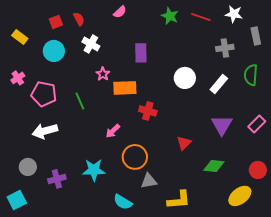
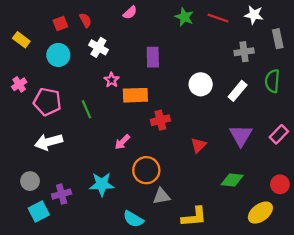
red cross: (148, 111) -> (160, 120), turned -30
red triangle: (184, 143) -> (198, 145), moved
cyan square: (17, 200) -> (39, 211), moved

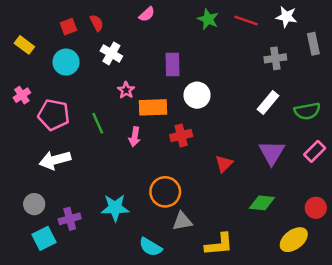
green semicircle: (272, 81) -> (307, 111), moved, turned -105
white circle: (201, 84) -> (197, 95), moved
pink arrow: (122, 142) -> (135, 137), moved, turned -35

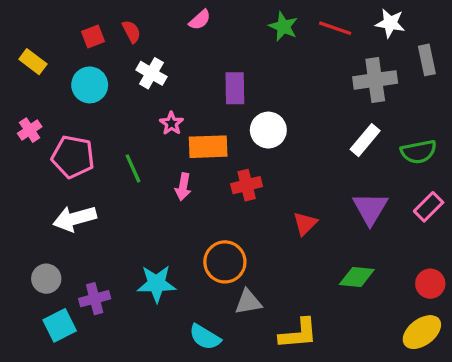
gray cross: (275, 58) -> (375, 80), size x1.4
yellow ellipse: (294, 240) -> (422, 332), moved

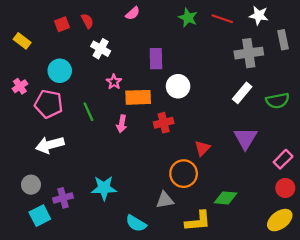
cyan circle: (90, 85) -> (60, 71), moved
pink rectangle: (429, 207) -> (283, 159), moved
orange circle: (225, 262) -> (184, 174), moved
green diamond: (357, 277) -> (226, 198), moved

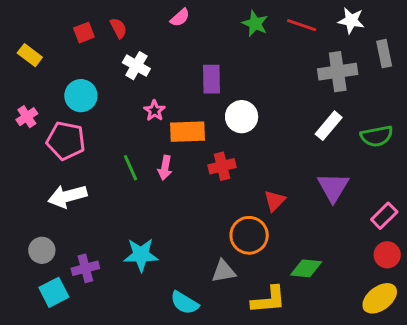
green line: (88, 112) -> (130, 168), moved

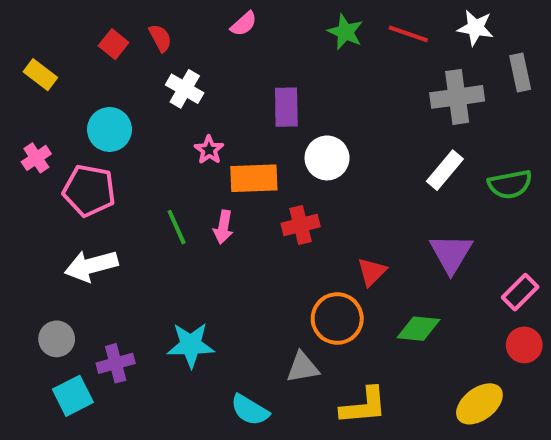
red square: (84, 33) -> (114, 44), turned -30
green diamond: (306, 268) -> (418, 329), moved
yellow ellipse: (380, 298) -> (479, 404), moved

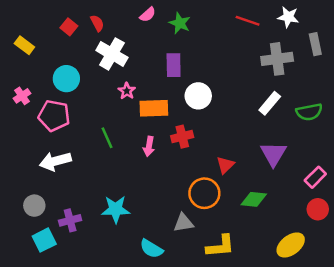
green star: (345, 32) -> (180, 23), moved
white cross: (185, 89) -> (112, 54), size x1.4
pink arrow: (223, 227) -> (149, 146), moved

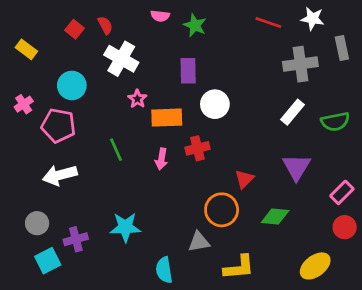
pink semicircle: (148, 15) -> (160, 16), turned 49
cyan semicircle: (151, 249) -> (164, 270), turned 50

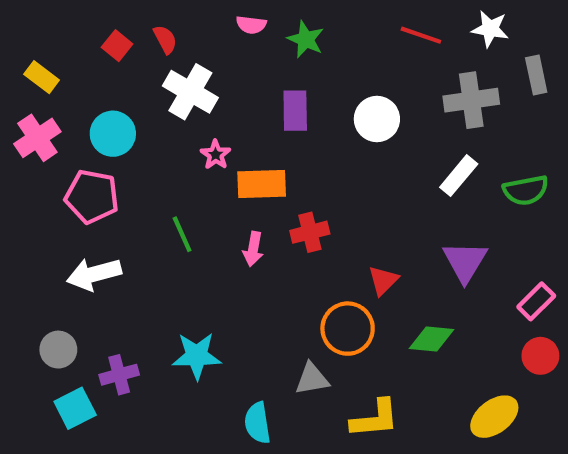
pink cross: (24, 104) -> (37, 138), moved, size x1.5
white circle: (215, 104) -> (377, 119), moved

